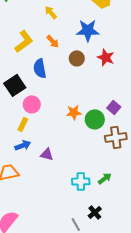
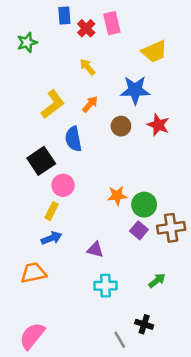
orange arrow: (53, 41) -> (90, 104), turned -96
purple square: (114, 107) -> (139, 230), moved
purple triangle: (47, 154) -> (95, 250), moved
cyan cross: (81, 181) -> (106, 286), moved
black cross: (95, 212) -> (144, 324), turned -32

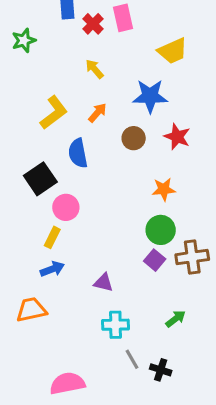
orange star: (117, 196) -> (164, 189), moved
pink semicircle: (32, 336) -> (67, 383), moved, turned 40
gray line: (120, 340) -> (132, 359), moved

